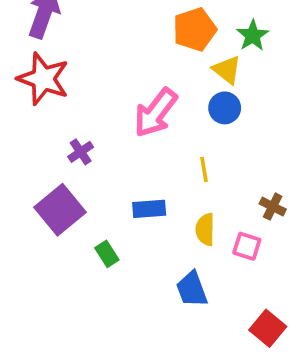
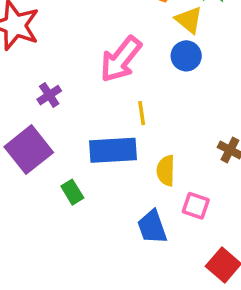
yellow line: (204, 169) -> (142, 113), moved
blue rectangle: (149, 209) -> (113, 150), size x1.5
pink square: (247, 246) -> (196, 206), moved

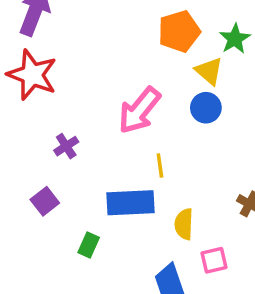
purple square: (29, 150) -> (45, 201), size x0.6
green rectangle: (72, 192) -> (89, 245), turned 55
pink square: (196, 206) -> (214, 260), turned -32

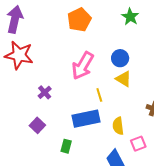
orange pentagon: (179, 31) -> (79, 20), moved
yellow triangle: (209, 71) -> (124, 79), moved

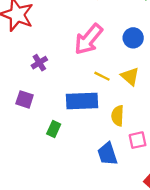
yellow triangle: (124, 79) -> (130, 76), moved
yellow line: (99, 95) -> (102, 76), turned -56
purple square: (37, 125) -> (25, 99), turned -35

